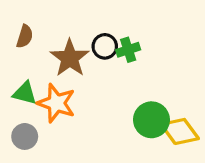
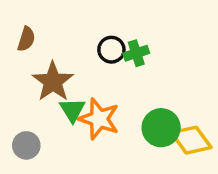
brown star: (70, 58) -> (53, 82), moved
green triangle: (25, 93) -> (72, 110), moved, turned 44
orange star: (56, 103) -> (99, 119), moved

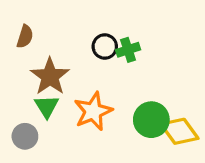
green triangle: (72, 110) -> (47, 106), moved
orange star: (99, 119) -> (93, 111), turned 30

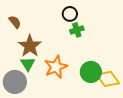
brown semicircle: (25, 37) -> (15, 22), turned -56
black circle: (105, 46) -> (70, 14), moved
gray circle: (25, 136) -> (15, 82), size x1.5

